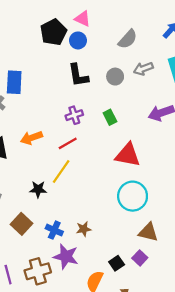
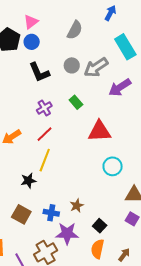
pink triangle: (82, 19) -> (31, 22), turned -49
gray arrow: (143, 69) -> (96, 67), moved, size x1.4
cyan circle: (133, 196) -> (113, 166), size x0.7
black square: (117, 263) -> (100, 226), moved

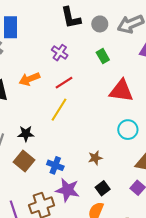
gray circle: (72, 65) -> (100, 24), moved
purple cross: (44, 108) -> (60, 53), moved, turned -35
black star: (28, 181) -> (26, 134), moved
brown star: (77, 206) -> (95, 158), moved

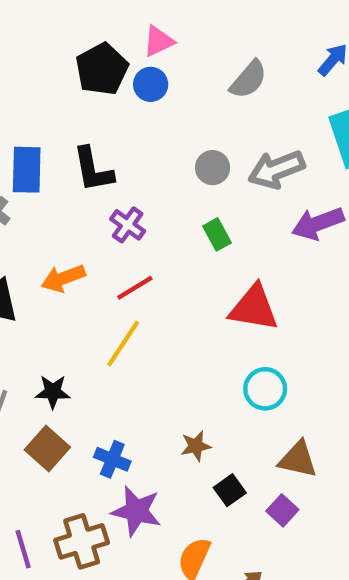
black L-shape: (71, 18) -> (93, 170), moved
black square: (103, 188) -> (230, 490), moved

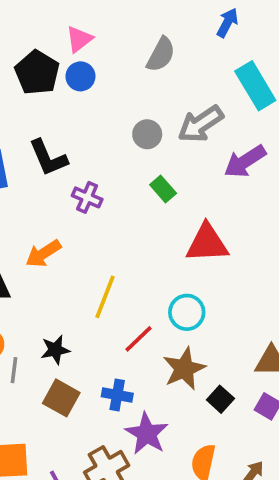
red line: (135, 288) -> (139, 339), moved
cyan circle: (265, 389) -> (187, 312), moved
brown star: (196, 446) -> (184, 369), size x1.6
purple star: (136, 511) -> (147, 434), turned 30

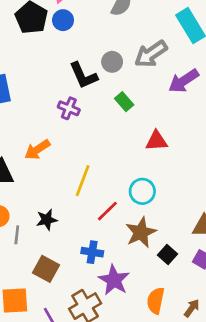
black L-shape: (48, 158) -> (83, 76), moved
red triangle: (207, 243) -> (157, 141), size x0.7
brown square: (61, 398) -> (46, 269), moved

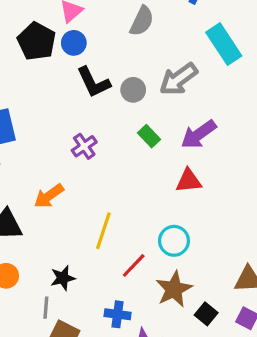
black L-shape: (83, 76) -> (93, 82), moved
purple arrow: (184, 81) -> (199, 134), moved
purple cross: (69, 108) -> (84, 146), turned 35
gray line: (17, 235) -> (46, 308), moved

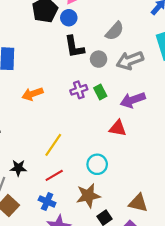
gray semicircle: (142, 21) -> (115, 31), moved
purple cross: (84, 146) -> (79, 90), moved
orange arrow: (49, 196) -> (33, 94), moved
red line: (134, 265) -> (54, 175), moved

